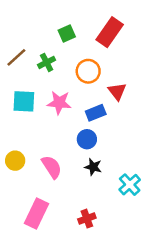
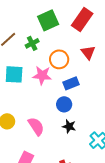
green square: (67, 33) -> (48, 20), size x1.5
orange circle: (88, 71) -> (59, 59), moved
red triangle: (117, 91) -> (88, 52), moved

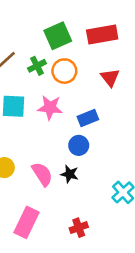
red rectangle: (82, 19) -> (102, 34), turned 45
orange circle: (59, 59) -> (64, 71), moved
black star: (69, 126) -> (70, 174), moved

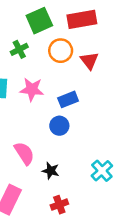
orange circle: (64, 71) -> (61, 51), moved
black star: (70, 174) -> (51, 171), moved

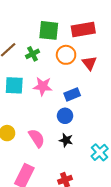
green square: (39, 21) -> (49, 30), turned 30
black star: (51, 171) -> (66, 140), moved

